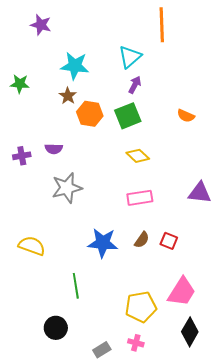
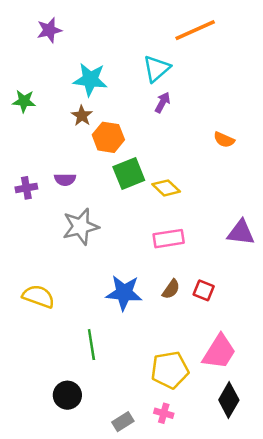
purple star: (41, 25) -> (49, 30), turned -30
orange line: (162, 25) -> (195, 30), turned 68
green square: (128, 116) -> (129, 173), moved

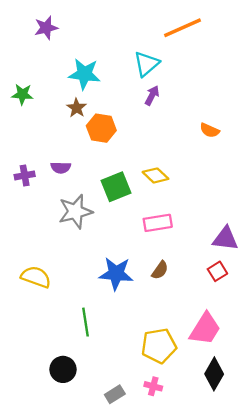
green square: (129, 173) -> (116, 187), moved
purple triangle: (241, 233) -> (225, 239), moved
red square: (204, 290) -> (217, 271), moved, turned 36

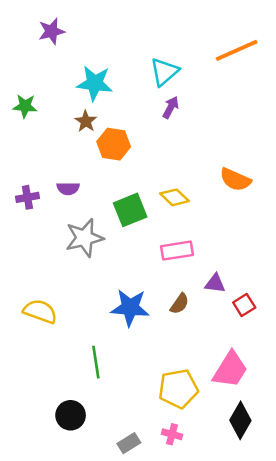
orange line: (183, 28) -> (237, 50), moved
orange semicircle: (210, 130) -> (235, 180), moved, size x1.4
purple triangle: (225, 239) -> (215, 283), moved, size x0.7

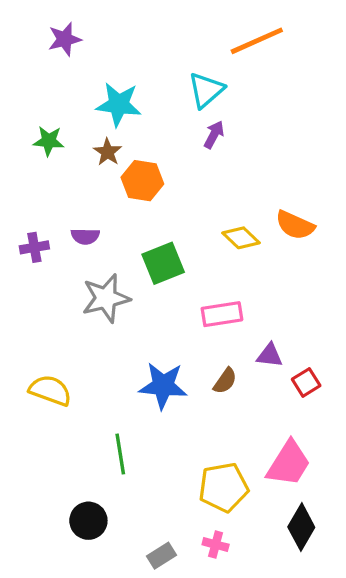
orange line: (237, 50) -> (257, 41), moved
green star: (25, 106) -> (49, 141), moved
yellow diamond: (174, 197) -> (241, 238), moved

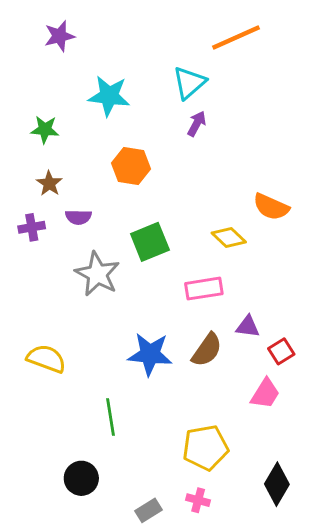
brown star: (108, 152) -> (49, 183), moved
yellow diamond: (241, 238) -> (229, 237), moved
gray star: (106, 298) -> (97, 274), turned -30
brown semicircle: (225, 381) -> (207, 350), size x1.4
pink trapezoid: (289, 463) -> (265, 394), moved, size x0.7

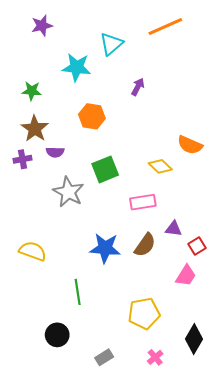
cyan triangle: (189, 83) -> (111, 44), moved
brown star: (49, 183) -> (35, 129), size x1.5
pink cross: (198, 500) -> (155, 357), moved, turned 35

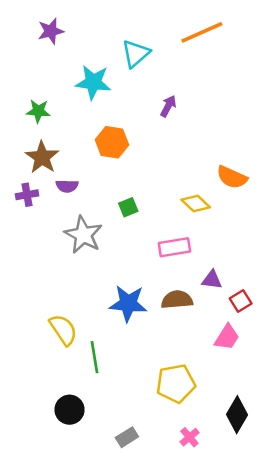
green square: (105, 169) -> (128, 207), size x0.6
brown semicircle: (145, 245) -> (177, 300), turned -130
yellow semicircle: (33, 251) -> (63, 330), moved, turned 36

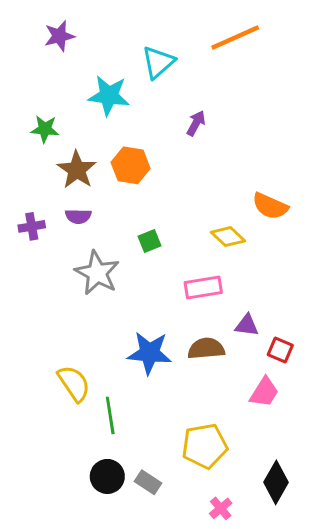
brown star: (42, 157) -> (77, 170), moved
red square: (241, 301) -> (280, 350), turned -35
black circle: (70, 410) -> (107, 476), moved
gray rectangle: (127, 437) -> (148, 482), moved, turned 65

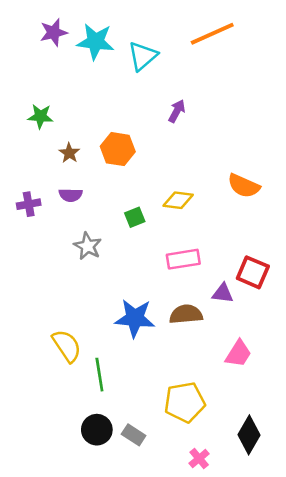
cyan star: (109, 96) -> (96, 42), moved
brown star: (77, 170) -> (69, 153), size x0.6
yellow diamond: (228, 237) -> (178, 200), moved, turned -36
gray star: (97, 273) -> (88, 246), size x0.7
red square: (280, 350) -> (253, 272), moved, size x1.4

